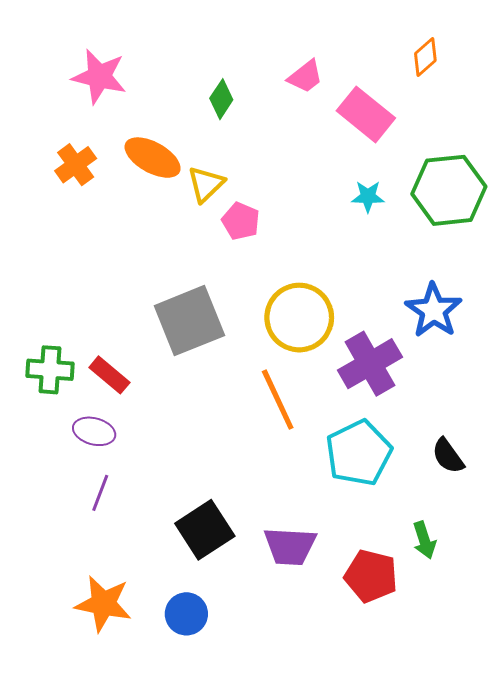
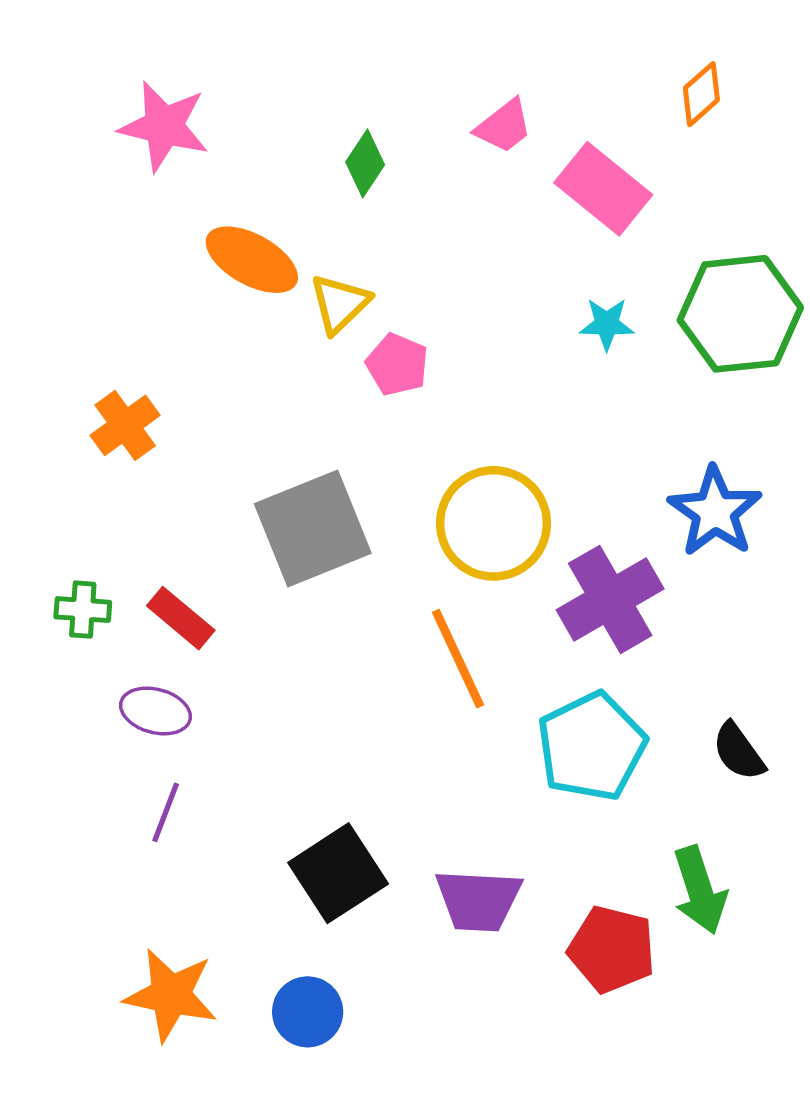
orange cross: (76, 165) -> (125, 425), moved
green cross: (50, 370) -> (83, 610), size x0.7
green arrow: (424, 540) -> (700, 890), size x1.4

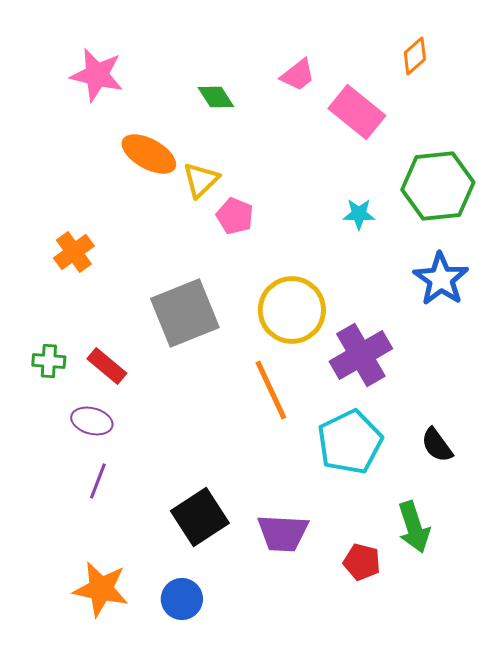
green diamond: (365, 163) -> (216, 97), turned -66
cyan star: (607, 324) -> (359, 214), moved
blue star: (715, 512) -> (441, 279), moved
red pentagon: (612, 949) -> (362, 562), size x0.7

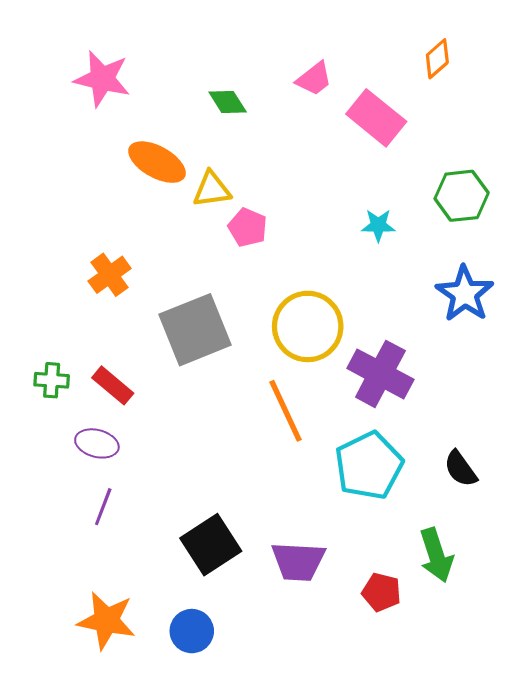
yellow triangle: (201, 180) -> (212, 189), turned 36
green hexagon: (438, 186) -> (462, 196), size x0.7
orange cross: (74, 252) -> (110, 275), moved
purple cross: (361, 355) -> (380, 374), turned -32

